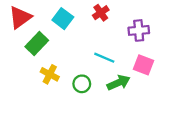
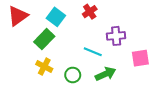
purple cross: (139, 30) -> (116, 36), moved
green rectangle: (37, 43) -> (44, 39), moved
pink square: (143, 65) -> (140, 58), moved, turned -30

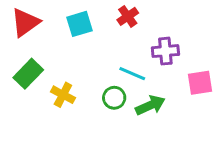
cyan square: (56, 17) -> (80, 24), turned 36
green rectangle: (44, 39) -> (28, 74), moved
green circle: (73, 75) -> (114, 98), moved

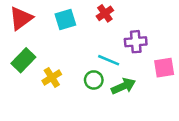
yellow cross: (63, 95) -> (52, 77), turned 30

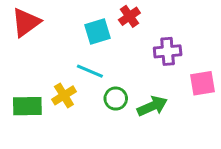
cyan square: (65, 19) -> (97, 32), moved
green rectangle: (23, 60) -> (27, 106), moved, turned 45
cyan line: (109, 60) -> (90, 71), moved

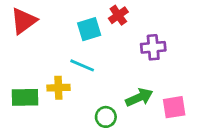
pink square: (203, 83) -> (174, 107), moved
yellow cross: (64, 95) -> (58, 88), turned 30
green circle: (116, 99) -> (106, 117), moved

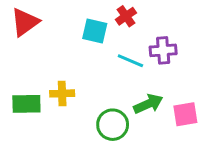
cyan square: (89, 29) -> (95, 31), turned 30
cyan line: (82, 65) -> (130, 61), moved
green circle: (106, 117) -> (113, 125), size x1.4

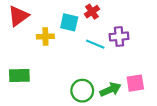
yellow cross: (62, 93) -> (45, 37), moved
green arrow: (148, 104) -> (110, 90), moved

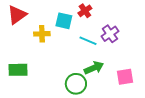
purple cross: (119, 37) -> (110, 34), turned -30
green arrow: (110, 90) -> (94, 68), moved

